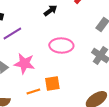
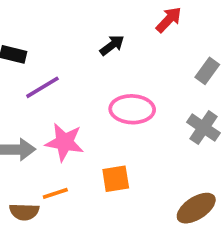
orange line: (33, 92) -> (55, 193), moved

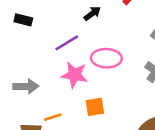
purple line: (42, 87) -> (67, 43), moved
pink star: (64, 142) -> (74, 75), moved

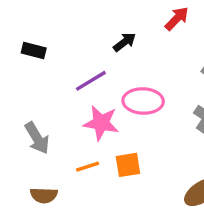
gray arrow: (26, 86) -> (37, 138), turned 60
orange line: (53, 117) -> (88, 167), moved

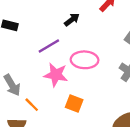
orange square: (128, 165) -> (74, 104), turned 30
orange line: (88, 167) -> (32, 105), moved, turned 63

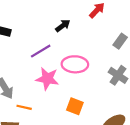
orange square: (74, 104) -> (75, 106), moved
orange line: (32, 105) -> (24, 107), turned -32

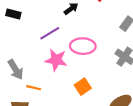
orange square: (75, 106) -> (83, 87), turned 35

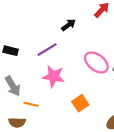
black rectangle: (13, 14) -> (11, 51), moved
pink ellipse: (83, 46) -> (96, 62), moved, turned 35

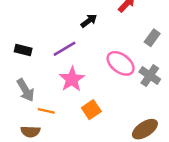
pink star: (53, 76) -> (72, 79), turned 30
orange square: (80, 103) -> (91, 110), moved

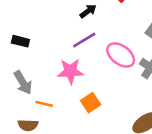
purple line: (65, 49) -> (84, 40), moved
pink star: (72, 79) -> (71, 71), turned 30

